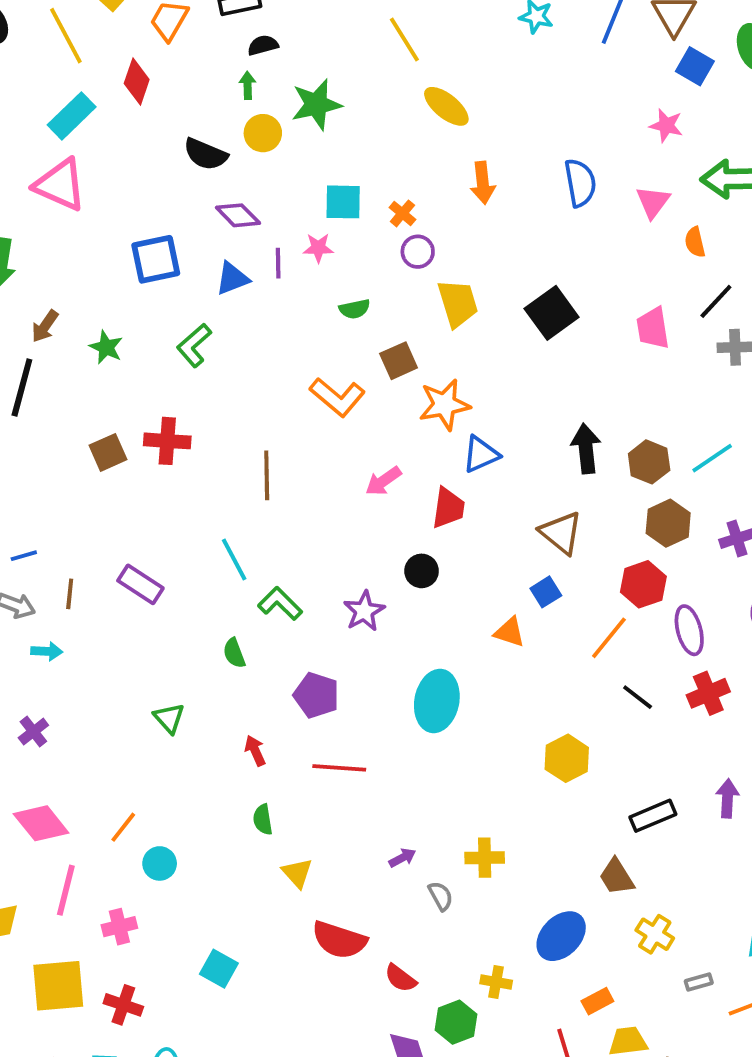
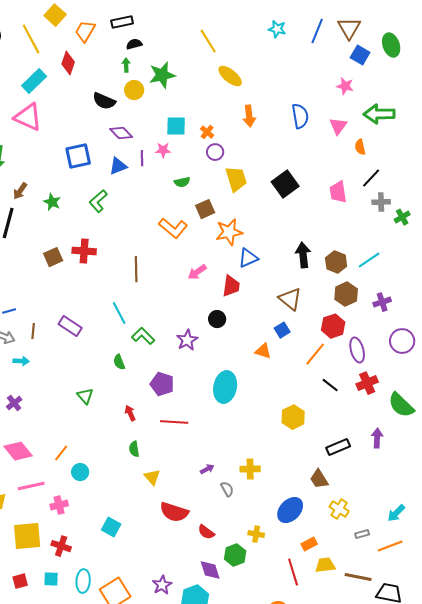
pink line: (66, 890) -> (31, 486), turned 64

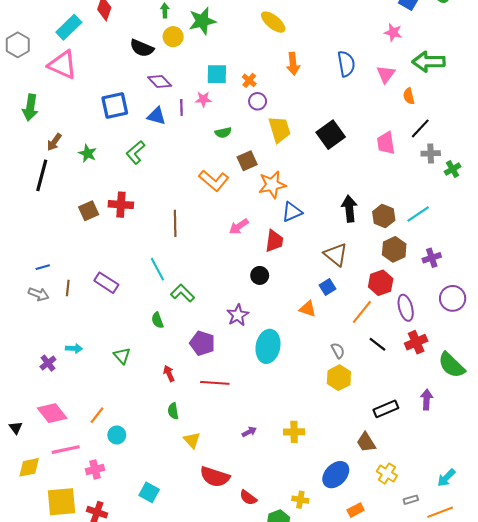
blue triangle: (118, 166) -> (156, 116), turned 36
purple star: (187, 340) -> (238, 315), moved
cyan arrow: (21, 361) -> (74, 348), moved
gray semicircle: (227, 489) -> (338, 351), moved

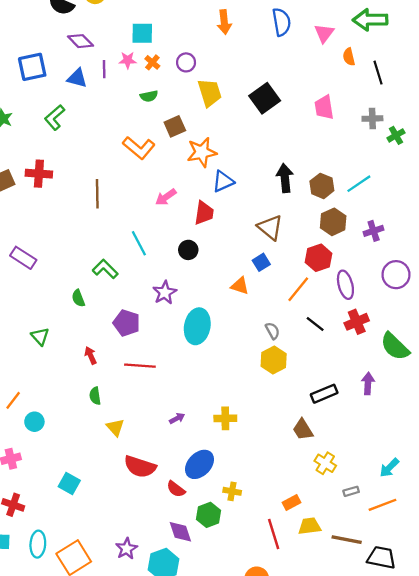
orange cross: (249, 80) -> (152, 62), moved
black line: (420, 128) -> (378, 73), moved, turned -60
cyan line: (157, 269) -> (139, 243), moved
blue ellipse: (336, 475) -> (199, 464), moved

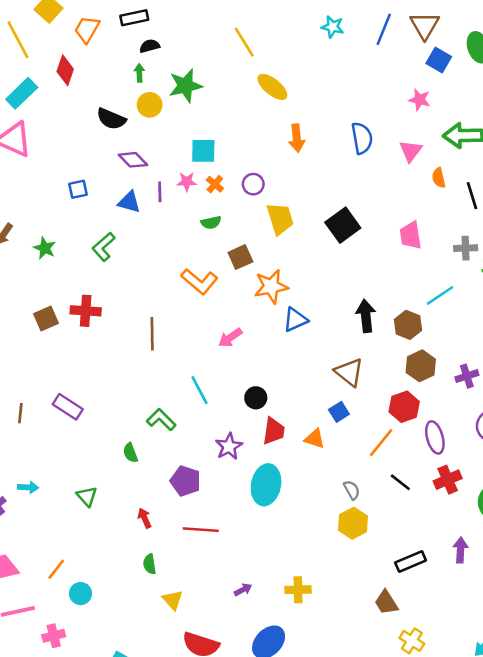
blue square: (32, 67) -> (78, 189), size x0.6
cyan line: (359, 184) -> (440, 295), moved
red trapezoid: (204, 213) -> (274, 431), moved

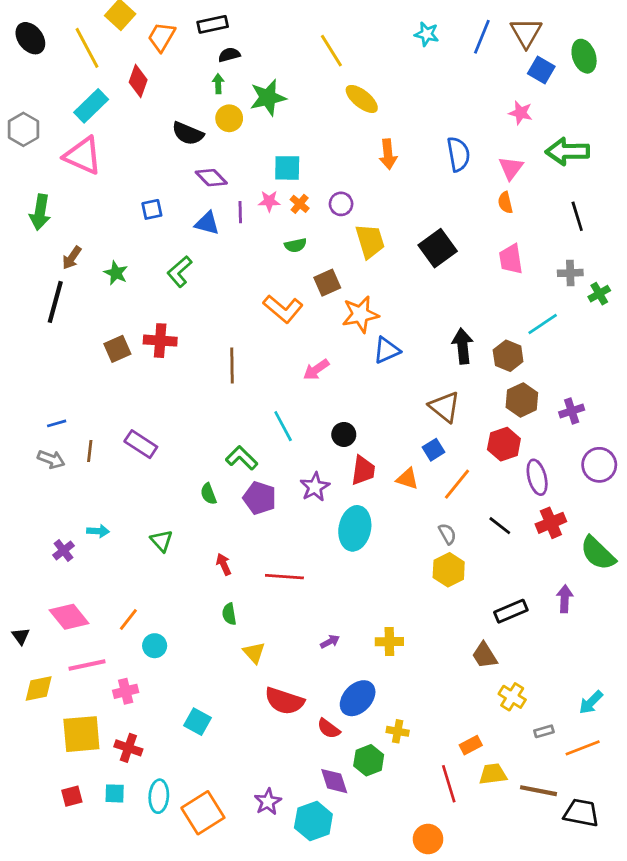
orange semicircle: (439, 178) -> (505, 203), moved
orange line: (381, 443) -> (457, 484), moved
purple pentagon: (185, 481) -> (260, 498), moved

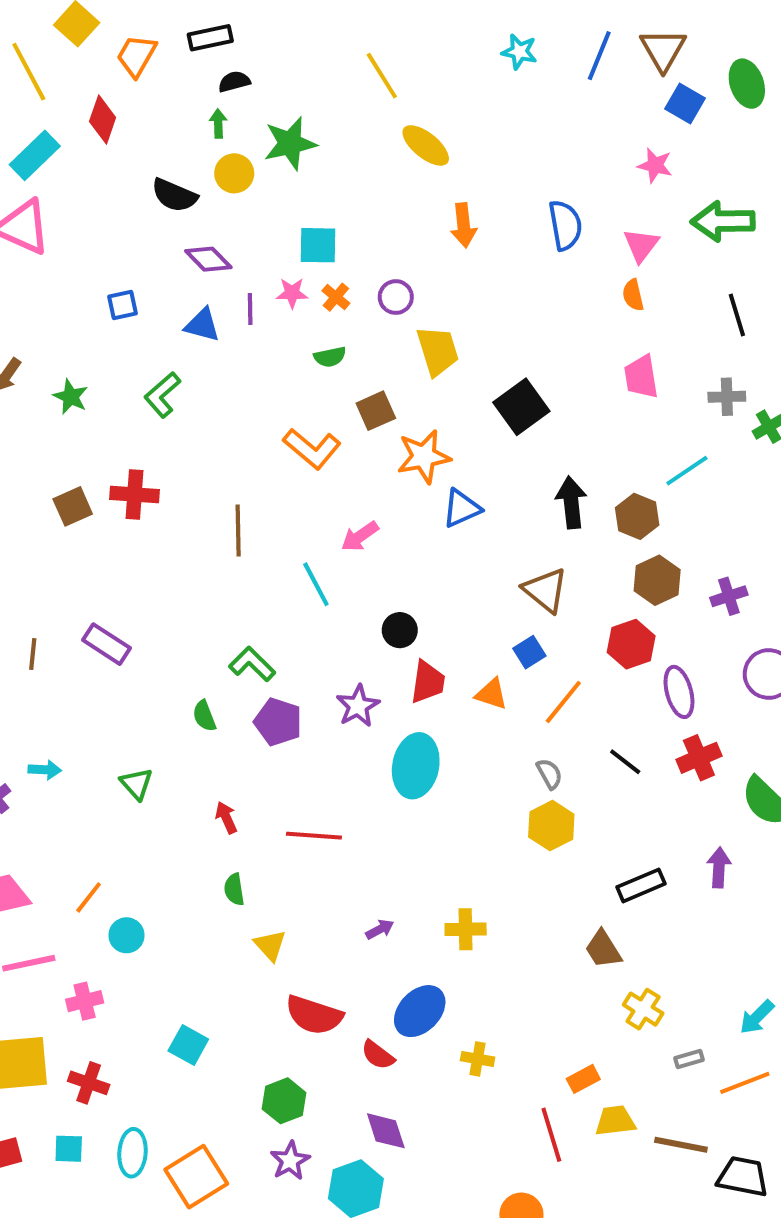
black square: (438, 248) -> (521, 407), moved
cyan line: (283, 426) -> (316, 584), moved
green hexagon: (369, 760) -> (284, 1101), moved

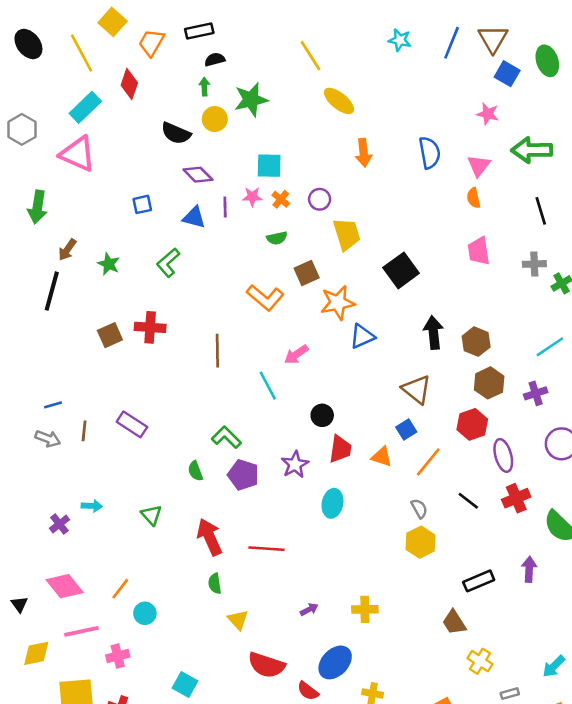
cyan line: (687, 471) -> (550, 347), moved
cyan ellipse: (416, 766) -> (333, 503), size x0.7
red arrow: (226, 818) -> (210, 537), size x1.8

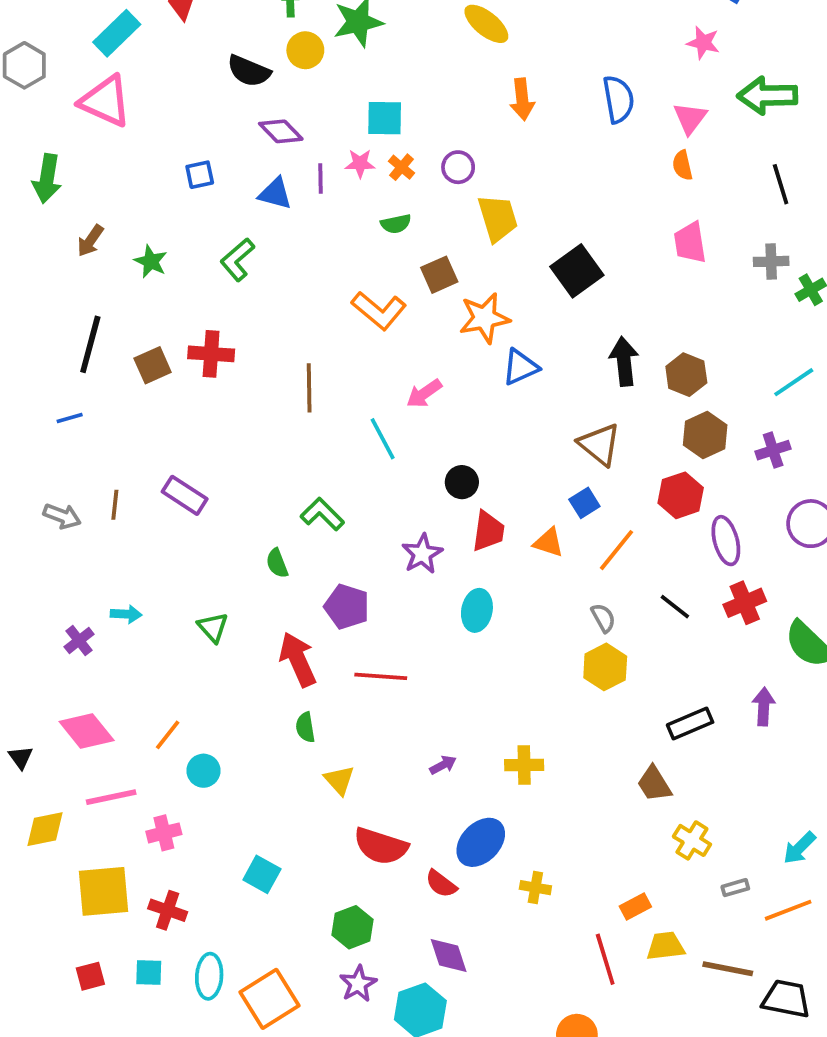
black line: (52, 291) -> (90, 344), moved
blue line: (53, 405) -> (70, 418), moved
purple pentagon: (243, 475) -> (347, 607), moved

